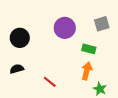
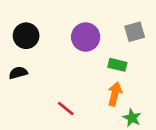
black circle: (20, 38) -> (26, 36), moved
black semicircle: (17, 69) -> (18, 73), moved

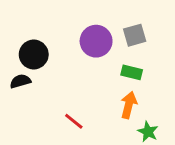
gray square: (135, 32) -> (135, 35), moved
black circle: (26, 36) -> (34, 54), moved

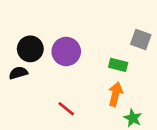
gray square: (135, 35) -> (141, 40), moved, turned 36
purple circle: (96, 41) -> (66, 52), moved

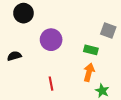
black circle: (30, 49) -> (23, 13), moved
red line: (66, 109) -> (51, 84), turned 40

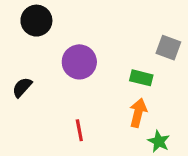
black semicircle: (14, 56) -> (22, 87), turned -32

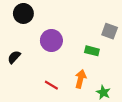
orange arrow: (138, 113) -> (80, 79), moved
red line: (79, 130) -> (51, 85), turned -48

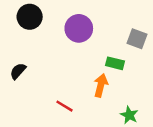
purple circle: (51, 40) -> (79, 28), moved
orange arrow: (80, 79) -> (101, 85), moved

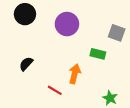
black semicircle: (18, 71) -> (26, 64), moved
orange arrow: (101, 85) -> (75, 74), moved

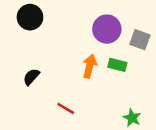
purple circle: (67, 24) -> (107, 29), moved
orange arrow: (75, 74) -> (90, 66), moved

